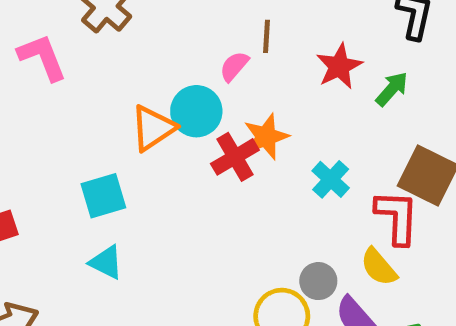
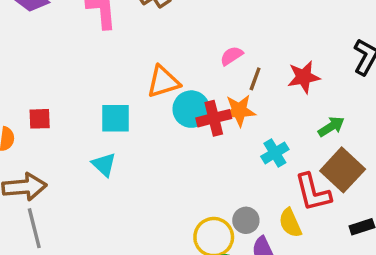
brown line: (267, 36) -> (255, 79), moved
green arrow: (392, 89) -> (331, 127), moved
cyan circle: (196, 111) -> (191, 109), moved
red L-shape: (397, 217) -> (313, 192), turned 147

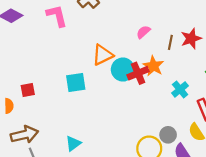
brown line: (255, 79) -> (170, 42), moved
orange star: (239, 111) -> (153, 66), turned -30
cyan triangle: (104, 165) -> (73, 143), moved, turned 49

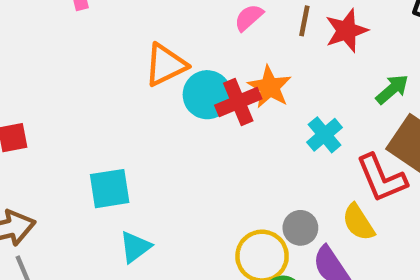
brown line: (170, 42) -> (304, 21), moved
cyan square: (76, 83) -> (110, 189), moved
cyan triangle: (73, 143) -> (135, 247), moved

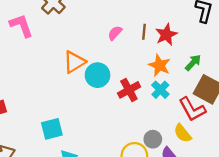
orange star: (270, 87) -> (160, 65), moved
red cross: (238, 102) -> (129, 90), moved

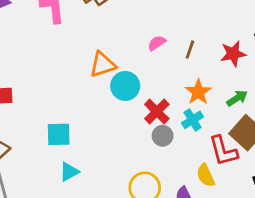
red star: (166, 35) -> (233, 54), moved
red cross: (129, 90) -> (157, 112), turned -30
gray circle: (153, 139) -> (163, 136), moved

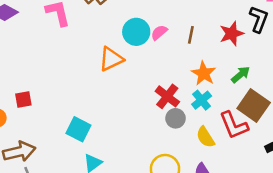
cyan circle: (125, 86) -> (136, 32), moved
cyan square: (59, 134) -> (78, 129), turned 35
yellow semicircle: (206, 175) -> (205, 137), moved

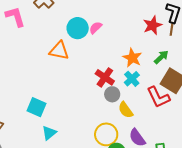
brown line: (191, 35) -> (172, 29), moved
orange triangle: (111, 59) -> (59, 51), turned 40
yellow semicircle: (205, 137) -> (126, 110), moved

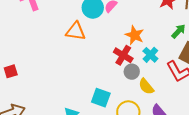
orange star: (132, 58) -> (135, 35), moved
cyan square: (36, 107) -> (101, 98), moved

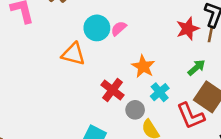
red cross: (123, 55) -> (113, 90), moved

